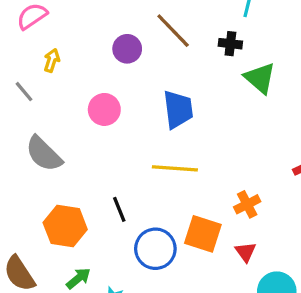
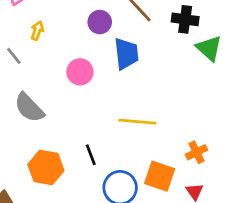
black cross: (230, 44) -> (185, 19), size x1.4
blue trapezoid: (178, 109) -> (126, 54), moved

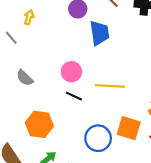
pink circle: (80, 72) -> (71, 72), moved
gray semicircle: (29, 108) -> (25, 78), size x0.7
black line: (91, 155) -> (74, 96), moved, turned -42

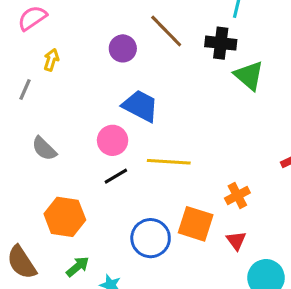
blue trapezoid: (99, 33) -> (140, 106), moved, turned -55
gray line: (11, 38) -> (25, 90), turned 64
black line: (74, 96) -> (116, 176), turned -56

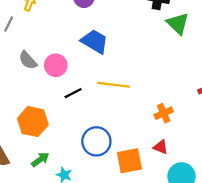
pink circle: (113, 140) -> (56, 65), moved
gray semicircle: (44, 149) -> (28, 60), moved
orange square: (196, 224) -> (129, 161), moved, turned -32
red triangle: (236, 241) -> (161, 147), turned -35

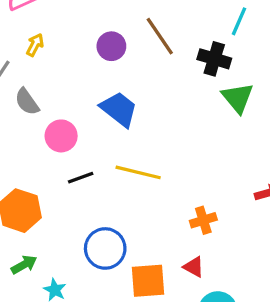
gray semicircle: (28, 60) -> (27, 102), moved

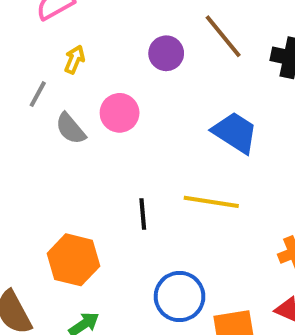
blue trapezoid: (119, 109) -> (235, 132), moved
pink circle: (61, 136) -> (120, 113), moved
black line: (81, 178) -> (143, 214), turned -70

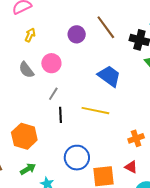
gray line: (38, 94) -> (53, 94), moved

